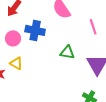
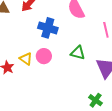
pink circle: (13, 38) -> (44, 56), moved

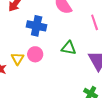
yellow triangle: (26, 59) -> (18, 59), turned 32

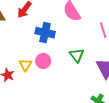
green triangle: (69, 48) -> (77, 55), turned 42

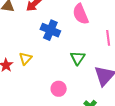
pink circle: (43, 61) -> (59, 89), moved

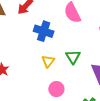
yellow triangle: (25, 58) -> (48, 61), moved

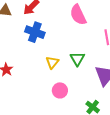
blue cross: (44, 31) -> (35, 32), moved

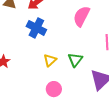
pink semicircle: (78, 15) -> (82, 16), turned 45

